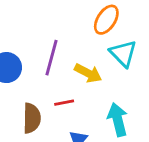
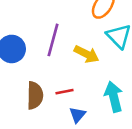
red line: (64, 103) -> (65, 92), moved

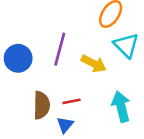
blue triangle: (77, 115) -> (65, 125), moved

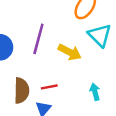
cyan arrow: (121, 107) -> (95, 92), size x0.6

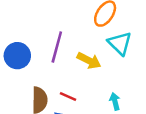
red line: (49, 87) -> (68, 96), turned 35

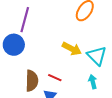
cyan triangle: (120, 43) -> (97, 56), moved
purple line: (57, 47) -> (25, 20), moved

